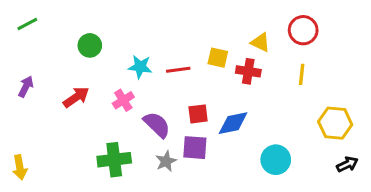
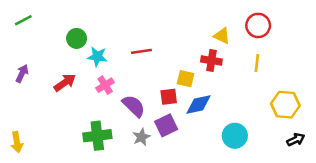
yellow square: (218, 58) -> (186, 79), moved
cyan star: (140, 67) -> (97, 57), moved
red line: (178, 70) -> (141, 51), moved
purple square: (195, 148) -> (166, 125), turned -30

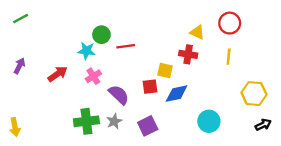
green circle: (77, 38) -> (101, 35), moved
purple square: (166, 125) -> (148, 126), moved
gray star: (141, 137) -> (114, 121), moved

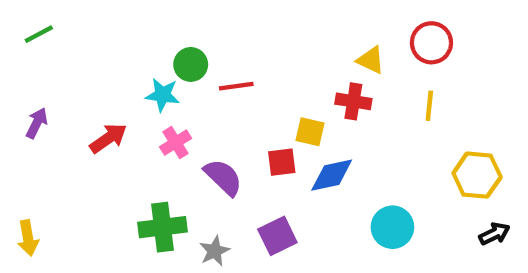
gray star: (114, 121) -> (215, 251), moved

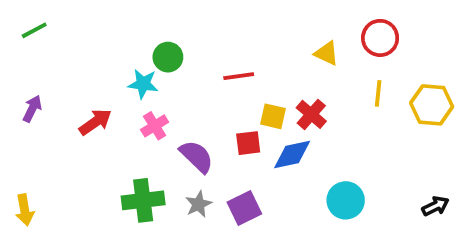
red line: (236, 86) -> (239, 76), moved
red cross: (353, 101) -> (311, 114), moved, turned 32
yellow hexagon: (477, 175) -> (432, 105), moved
gray star: (215, 251) -> (199, 204), moved

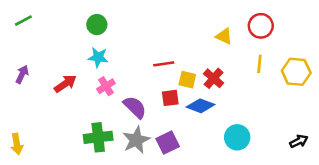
green circle: (168, 57) -> (97, 25), moved
red line: (239, 76) -> (164, 64), moved
blue diamond: (292, 155) -> (200, 106), turned 32
gray star: (199, 204) -> (136, 140), size x1.5

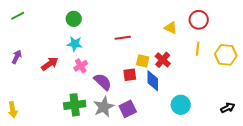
red line: (164, 64) -> (123, 38), moved
blue diamond: (200, 106) -> (153, 81), turned 70

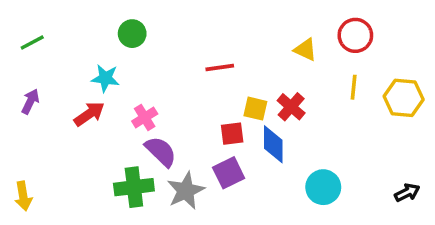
green line: (18, 16) -> (32, 42), moved
cyan star: (75, 44) -> (105, 78), moved
purple semicircle: (103, 82) -> (161, 151), moved
purple square: (128, 109) -> (229, 173), moved

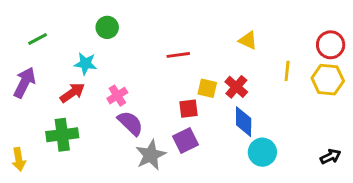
red circle: (355, 35) -> (331, 45), moved
green line: (32, 42) -> (38, 39), moved
purple arrow: (30, 101) -> (25, 83), size x1.5
blue diamond: (273, 144) -> (244, 122), moved
green cross: (134, 187) -> (62, 135), moved

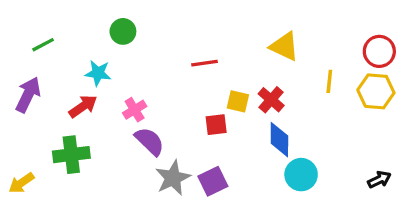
yellow triangle: (248, 40) -> (284, 46), size x1.4
purple square: (186, 141) -> (213, 181), moved
yellow arrow: (19, 159) -> (21, 183), turned 65

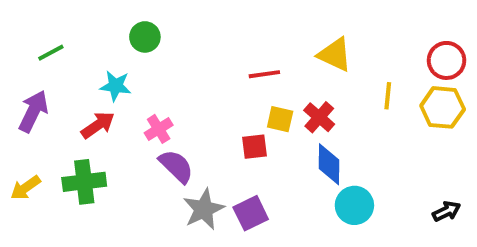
red line: (205, 63) -> (264, 74), moved
yellow arrow: (21, 183) -> (25, 188), moved

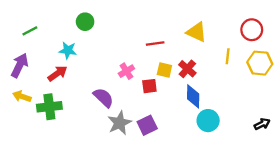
red circle: (447, 60) -> (252, 30), moved
pink cross: (159, 129) -> (126, 71), moved
yellow arrow: (25, 188) -> (22, 96), moved, turned 54

